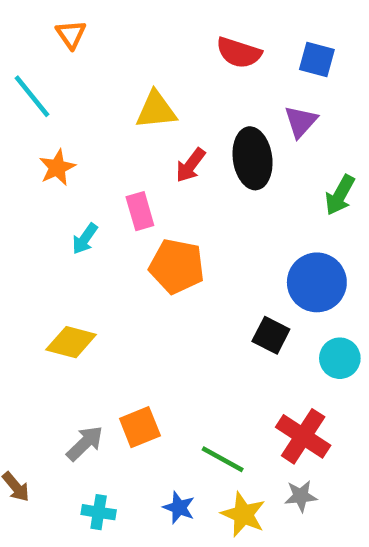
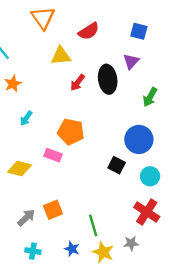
orange triangle: (71, 34) -> (43, 18), moved, size x1.6
red semicircle: (239, 53) -> (89, 31), moved, turned -50
pink rectangle: (140, 211) -> (53, 155), moved, turned -54
red cross: (303, 436) -> (147, 212), moved
green line: (223, 459) -> (93, 225), turned 45

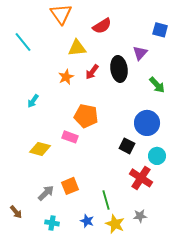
blue square: (139, 31) -> (160, 30), moved
orange star: (13, 84) -> (66, 77), moved
green arrow: (150, 97) -> (157, 85), turned -72
cyan arrow: (26, 118) -> (33, 101), moved
red cross: (147, 212) -> (141, 178), moved

